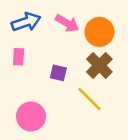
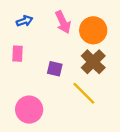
blue arrow: (26, 22) -> (24, 21), size x0.6
pink arrow: (67, 23) -> (63, 22), turned 35

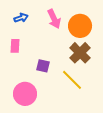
purple square: (55, 69) -> (43, 66), moved

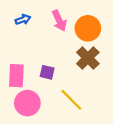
pink rectangle: (15, 46) -> (16, 76), moved, size x1.5
yellow line: (72, 80) -> (71, 100), moved

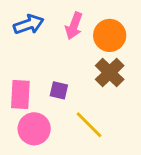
blue arrow: (23, 20) -> (29, 24), size x1.5
pink arrow: (59, 21) -> (74, 26), turned 45

